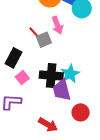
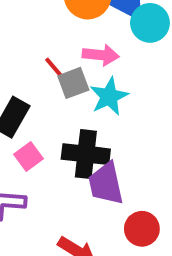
pink arrow: (57, 25) -> (101, 55), turned -66
cyan star: (70, 74) -> (109, 96), moved

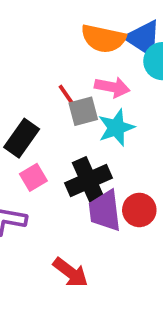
black cross: (86, 154) -> (88, 181), turned -36
red circle: (142, 229) -> (139, 210), moved

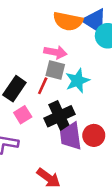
pink arrow: (112, 87) -> (55, 52), moved
red line: (67, 96) -> (43, 86), moved, turned 60
gray square: (83, 111) -> (55, 70), turned 30

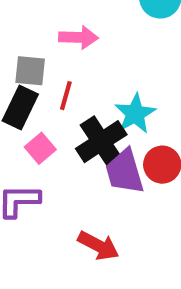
gray square: (55, 70) -> (30, 71), moved
cyan star: (77, 81) -> (135, 114), moved

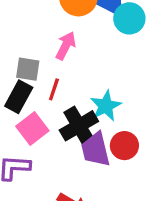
pink arrow: (79, 37) -> (66, 46), turned -68
pink square: (40, 148) -> (32, 129), size x1.4

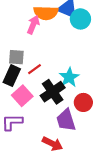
pink arrow: (66, 46) -> (33, 25), moved
red line: (54, 89) -> (34, 69), turned 40
purple trapezoid: (96, 149) -> (66, 120), moved

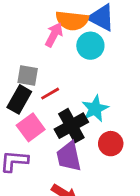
cyan circle: (80, 19) -> (90, 46), moved
purple trapezoid: (66, 120) -> (69, 156), moved

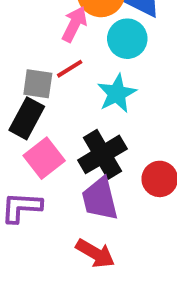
red line: (50, 94) -> (70, 69), moved
cyan star: (95, 109) -> (117, 93), moved

